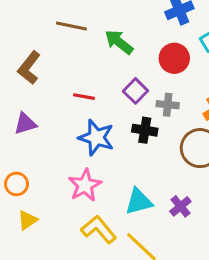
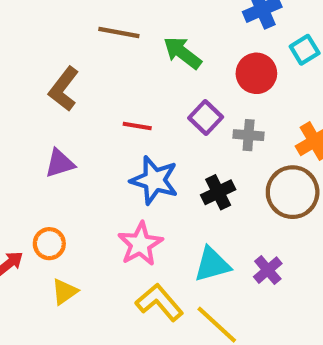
black cross: (145, 130) -> (218, 192), moved, turned -35

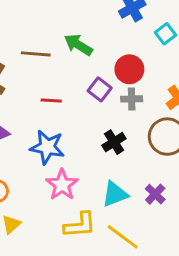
brown line: (119, 32) -> (36, 54), moved
red circle: (256, 73) -> (129, 69), moved
blue star: (154, 180) -> (47, 147), moved
yellow L-shape: (159, 302) -> (80, 225), turned 132

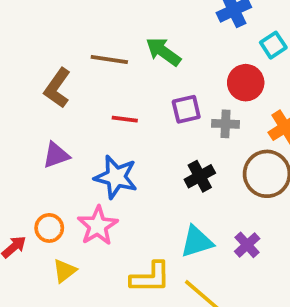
red circle: (129, 69) -> (246, 83), moved
purple square: (100, 89) -> (186, 109), turned 35
pink star: (62, 185) -> (98, 226), moved

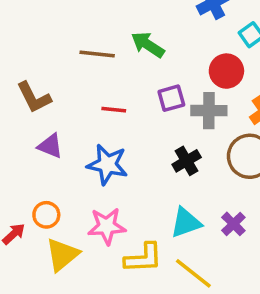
brown L-shape: (57, 88) -> (34, 97), moved, turned -60
gray cross: (226, 124) -> (209, 111), size x1.4
purple triangle: (56, 155) -> (50, 146), turned 44
pink star: (98, 226) -> (107, 226), moved, turned 30
yellow triangle: (65, 271) -> (62, 255), size x1.5

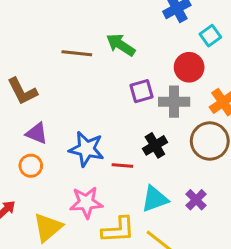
red line: (114, 110) -> (122, 165), moved
orange circle: (46, 215) -> (31, 166), moved

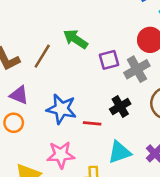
green arrow: (121, 45) -> (76, 39), moved
brown line: (77, 53) -> (42, 56), moved, turned -65
gray cross: (174, 102) -> (137, 69), turned -30

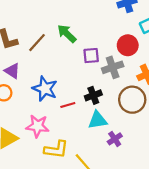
red line: (92, 123) -> (68, 105), turned -32
cyan triangle: (119, 152) -> (98, 120), moved

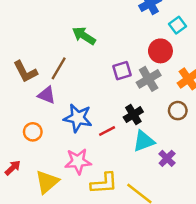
green arrow: (67, 34) -> (84, 36), moved
purple triangle: (12, 71) -> (47, 95), moved
brown circle: (132, 100) -> (178, 111), size x0.6

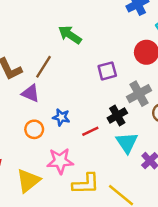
gray cross: (149, 79) -> (139, 94), moved
blue star: (78, 118) -> (61, 117), size x0.6
orange circle: (33, 132) -> (34, 129), moved
cyan triangle: (144, 141) -> (127, 143), turned -45

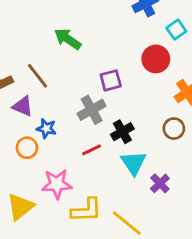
brown line: (43, 67) -> (37, 76), turned -70
gray cross: (139, 94) -> (92, 110), moved
blue star: (61, 117) -> (46, 128), moved

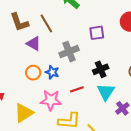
gray cross: (92, 110) -> (69, 52), moved
blue star: (46, 128) -> (52, 72), moved
red line: (91, 150) -> (77, 89), moved

